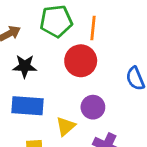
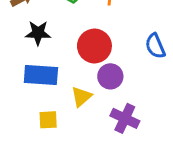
red circle: (81, 61) -> (94, 46), moved

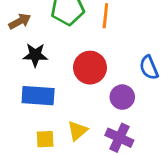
purple circle: (110, 76) -> (122, 97), moved
yellow triangle: (81, 97) -> (77, 131), moved

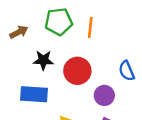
black star: (35, 55) -> (43, 60), moved

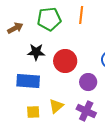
orange line: (90, 27) -> (81, 15), moved

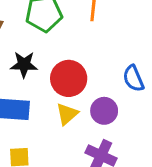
yellow triangle: (56, 106) -> (67, 114), moved

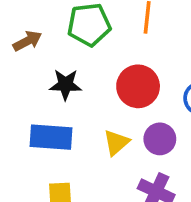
red circle: (69, 78) -> (138, 86), moved

